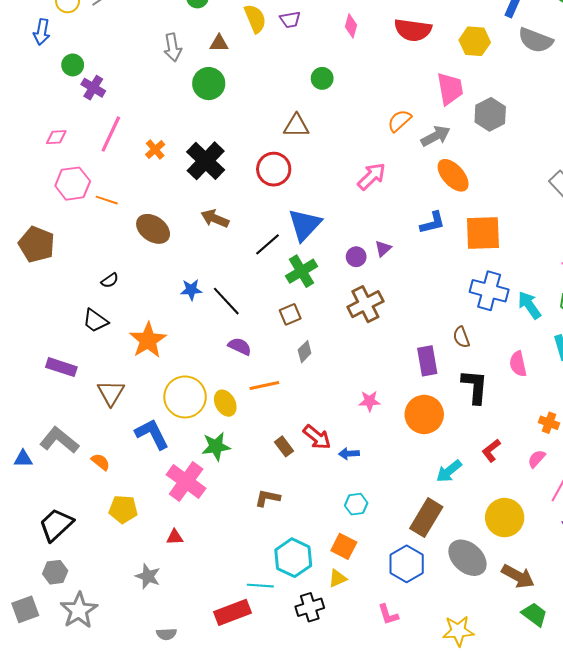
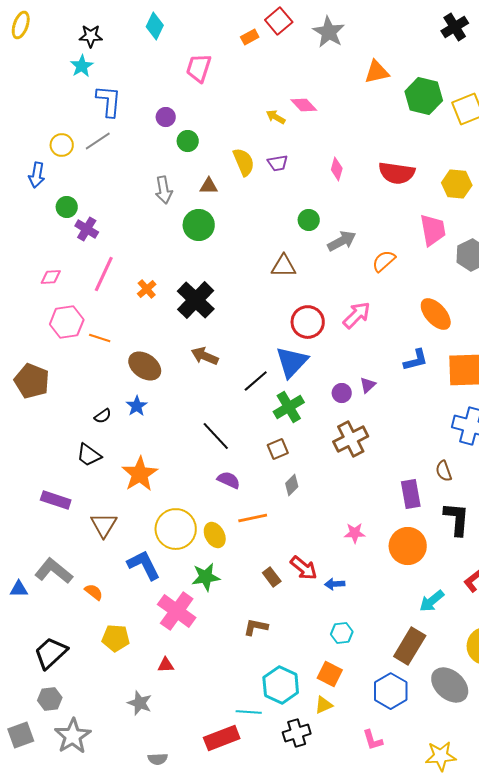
gray arrow: (436, 136) -> (342, 241), moved
red circle: (274, 169) -> (308, 322), moved
blue star: (191, 290) -> (137, 406), moved, turned -30

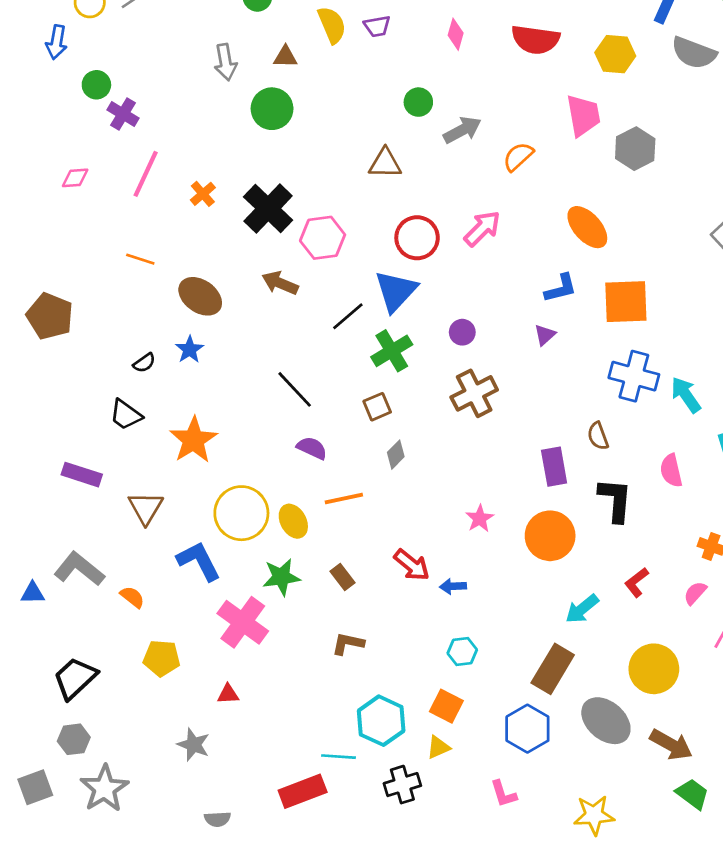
pink hexagon: (67, 322) -> (323, 238), moved
purple triangle: (368, 385) -> (545, 335), moved
pink star: (355, 533) -> (480, 518), turned -30
brown rectangle: (272, 577) -> (343, 577), moved

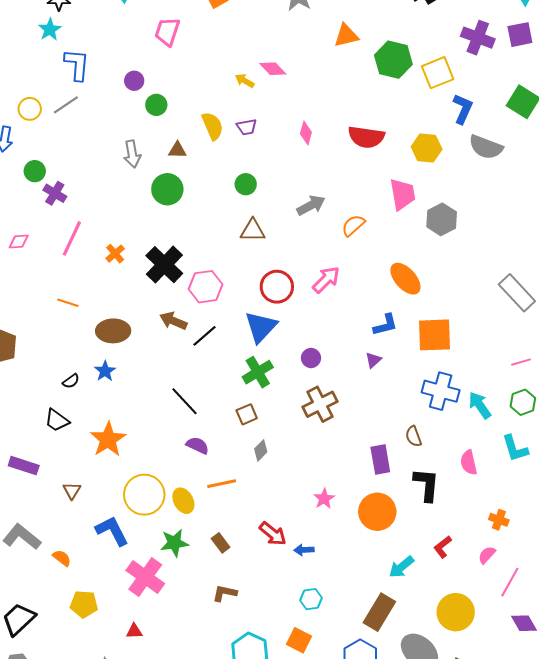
green circle: (418, 102) -> (246, 184), moved
brown ellipse: (200, 296) -> (113, 331), turned -36
black line: (348, 316) -> (205, 336), moved
brown triangle: (146, 508) -> (72, 491), size x0.7

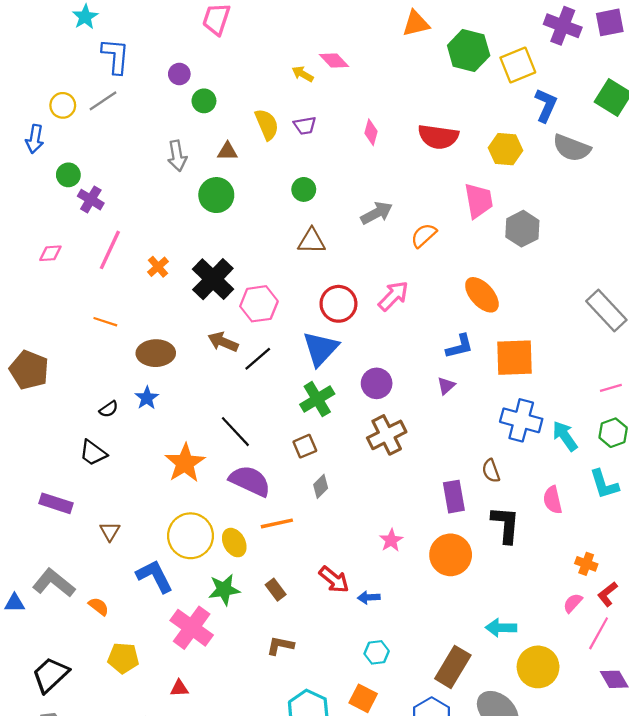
purple circle: (311, 358) -> (377, 383), size x1.4
orange star: (108, 439) -> (185, 463), moved
purple semicircle: (197, 445) -> (250, 481), size x1.6
red L-shape: (443, 547) -> (608, 594), moved
cyan arrow: (401, 567) -> (501, 628), moved, turned 40

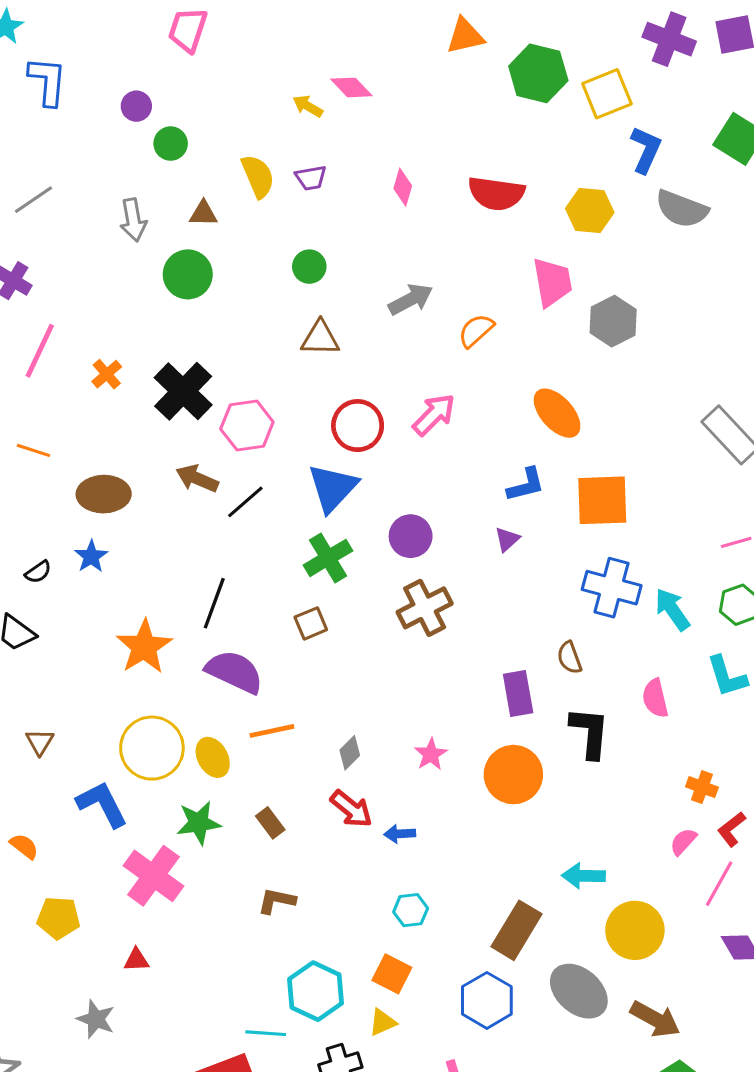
gray line: (103, 101) -> (34, 200), moved
black line: (235, 432) -> (214, 603), turned 63
gray diamond: (321, 486) -> (350, 753), moved

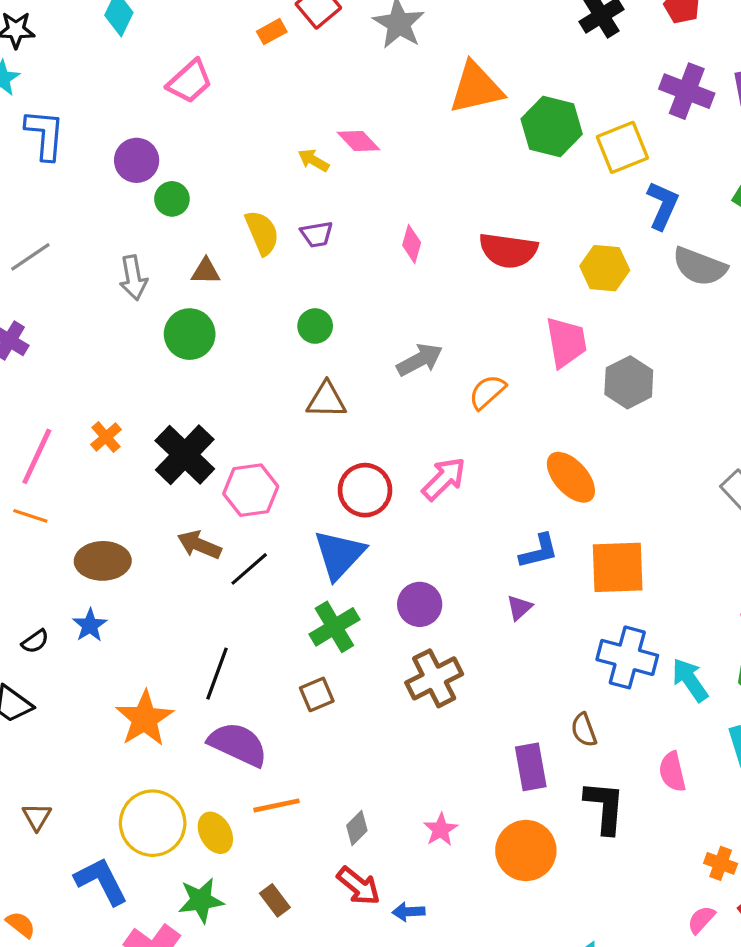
pink trapezoid: (188, 30) -> (190, 81), turned -150
orange triangle: (465, 36) -> (476, 88), size x1.4
purple circle: (136, 106) -> (137, 160), size x1.4
pink line: (40, 351) -> (37, 456), moved

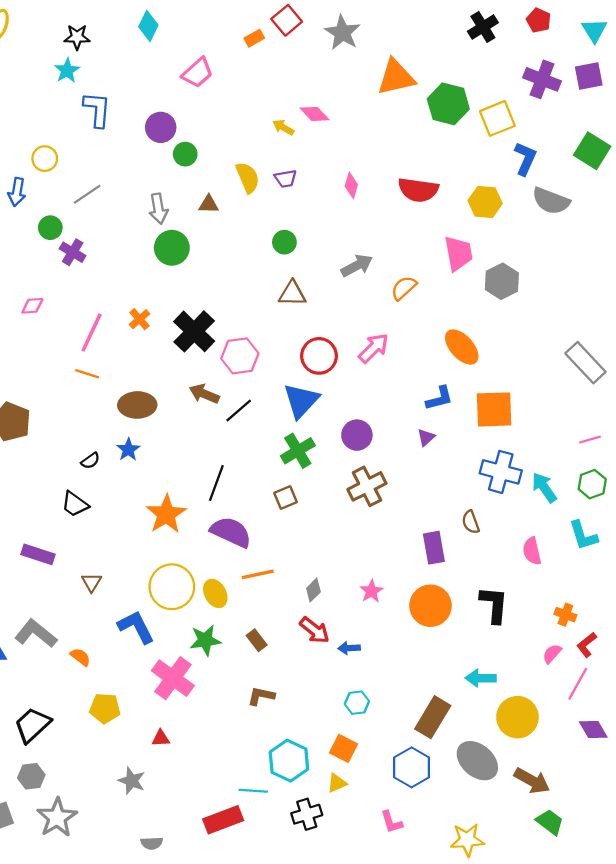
green circle: (190, 334) -> (172, 248), moved
black L-shape: (605, 807) -> (494, 605), moved

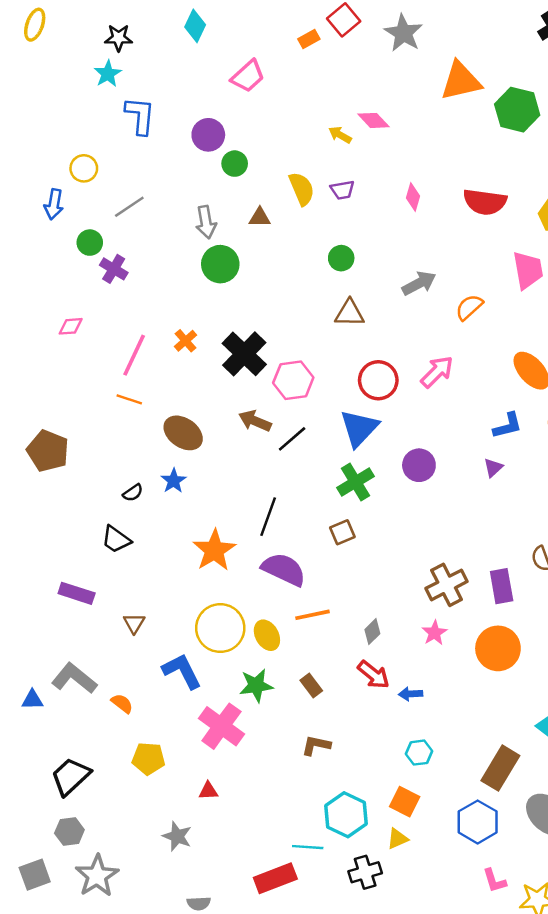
brown ellipse: (137, 405) -> (183, 433), turned 36
brown cross: (367, 486) -> (447, 585), moved
pink L-shape: (391, 822) -> (494, 881), moved

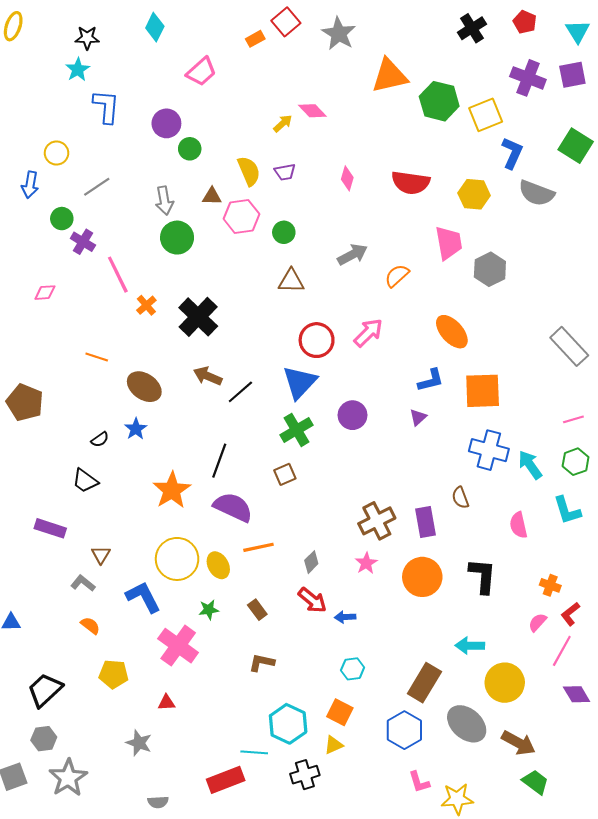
yellow arrow: (340, 135) -> (283, 123), turned 108
pink line: (134, 355) -> (118, 275), moved, turned -51
pink hexagon: (293, 380) -> (242, 216), moved
gray L-shape: (74, 678) -> (83, 583), moved, size x0.6
green star: (256, 685) -> (209, 610), size x0.7

